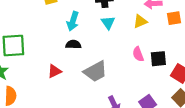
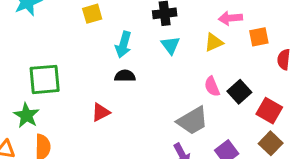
black square: (158, 59) -> (239, 92), turned -35
gray trapezoid: (95, 71) -> (193, 121), moved

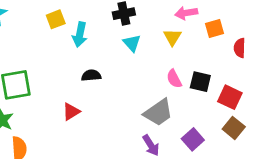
yellow triangle: (214, 42) -> (172, 37), turned -30
cyan arrow: (123, 45) -> (80, 35), moved
black square: (239, 92) -> (200, 82), turned -30

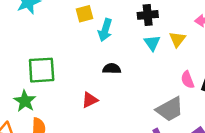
yellow triangle: (172, 37) -> (177, 39), moved

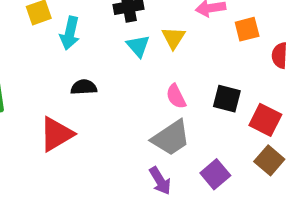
pink semicircle: (188, 80) -> (176, 96), moved
red triangle: (90, 100) -> (56, 134), size x1.5

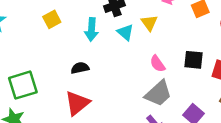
cyan arrow: (70, 33) -> (91, 29), moved
black semicircle: (84, 87) -> (80, 68), moved

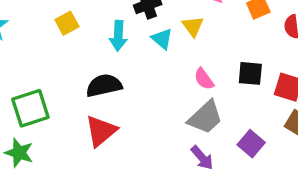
black semicircle: (80, 68) -> (104, 85), size x1.5

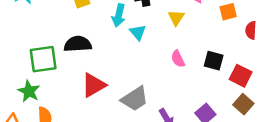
cyan triangle: (162, 39) -> (138, 32), moved
black semicircle: (104, 85) -> (78, 44), moved
gray trapezoid: (205, 117) -> (135, 99), moved

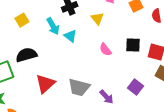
cyan arrow: (119, 15) -> (53, 26), turned -30
gray trapezoid: (135, 99) -> (79, 87), turned 60

